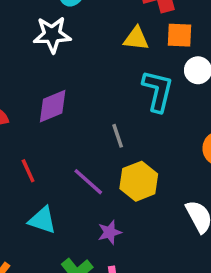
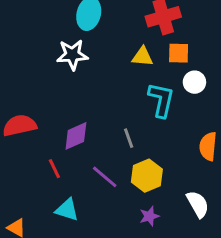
purple diamond: (53, 106) -> (76, 136), moved
purple star: (110, 232) -> (149, 216), moved

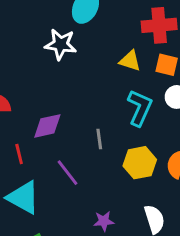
yellow hexagon: (147, 176) -> (140, 163), moved
cyan triangle: (67, 210) -> (23, 198), size x1.4

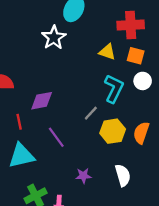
white star: (61, 44) -> (54, 38), turned 30
gray line: (99, 139) -> (91, 113), moved, turned 49
cyan triangle: (23, 198) -> (21, 156), turned -44

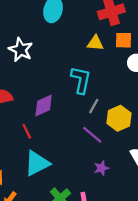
white star: (54, 38) -> (21, 50), moved
cyan L-shape: (114, 89) -> (81, 80), moved
purple line: (56, 137) -> (92, 135), moved

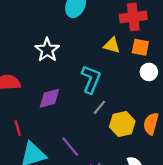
white star: (21, 50) -> (47, 50), moved
red line: (27, 131) -> (18, 128), moved
purple line: (92, 135) -> (70, 147), moved

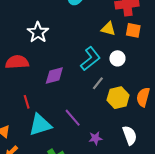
white star: (47, 50) -> (38, 32), moved
white circle: (149, 72) -> (117, 58), moved
cyan L-shape: (91, 79) -> (90, 59), turned 30

